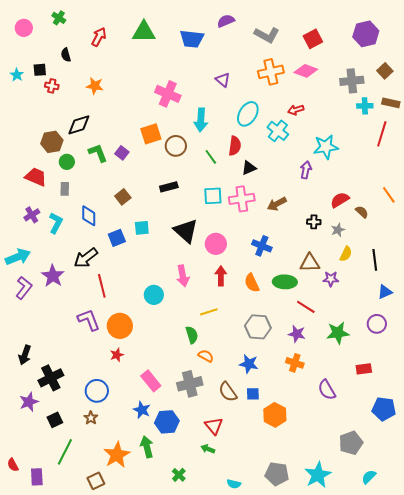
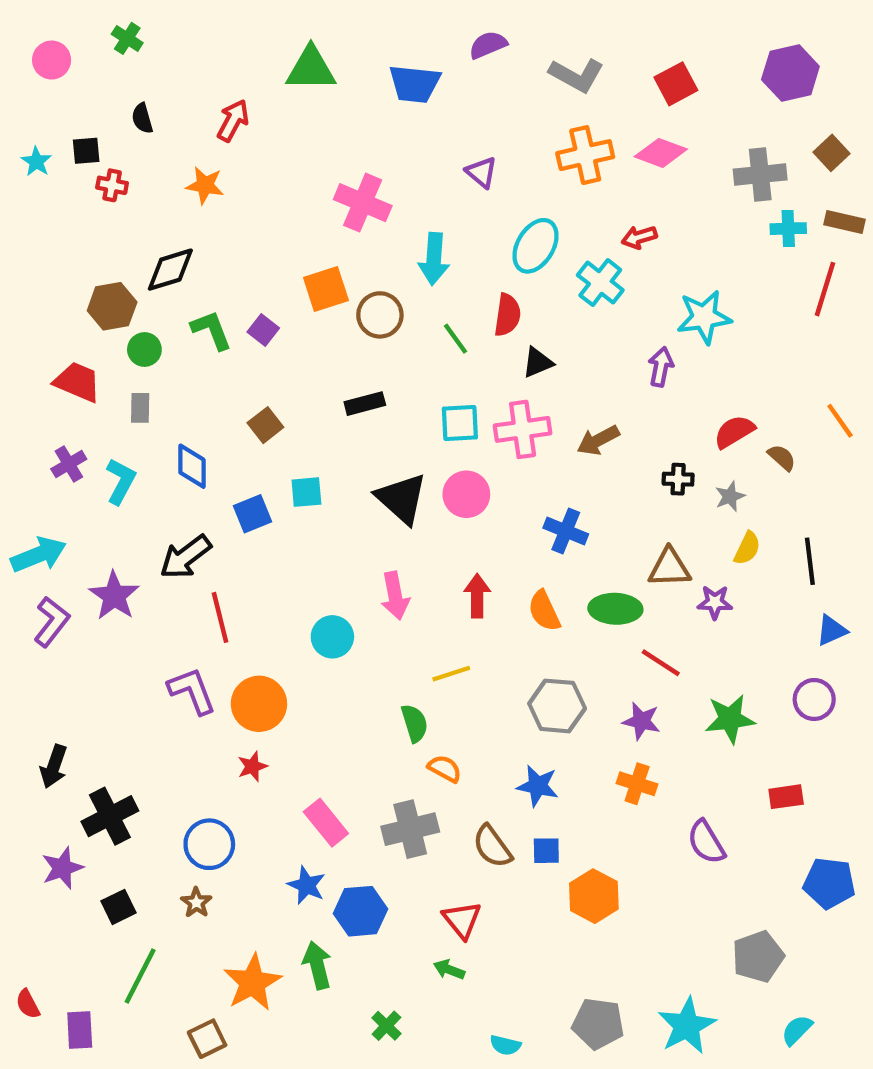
red arrow: (99, 37) -> (233, 121), moved
pink circle: (216, 244) -> (466, 494), moved

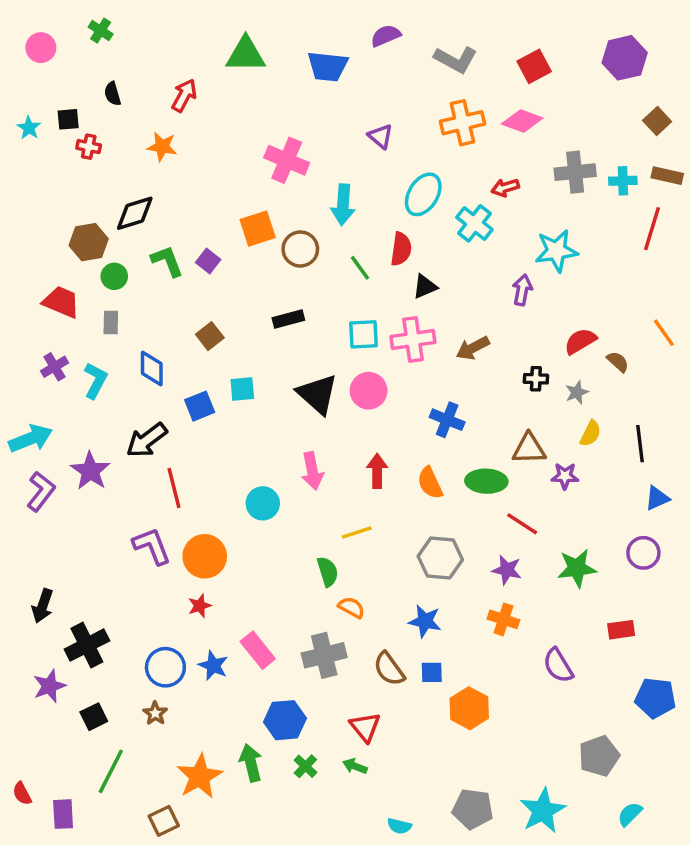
gray cross: (760, 175) -> (575, 172), moved
blue star: (306, 885) -> (213, 666), moved
green cross: (386, 1026) -> (305, 766), moved

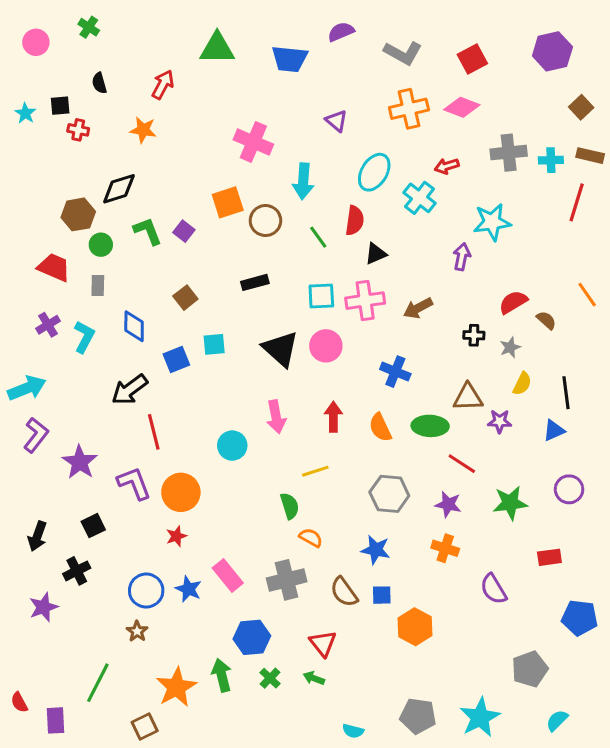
purple star: (90, 471) -> (80, 462), moved
blue triangle: (657, 498) -> (554, 430), moved
black cross: (87, 645) -> (77, 571), size x0.7
black square: (94, 717) -> (93, 526), moved

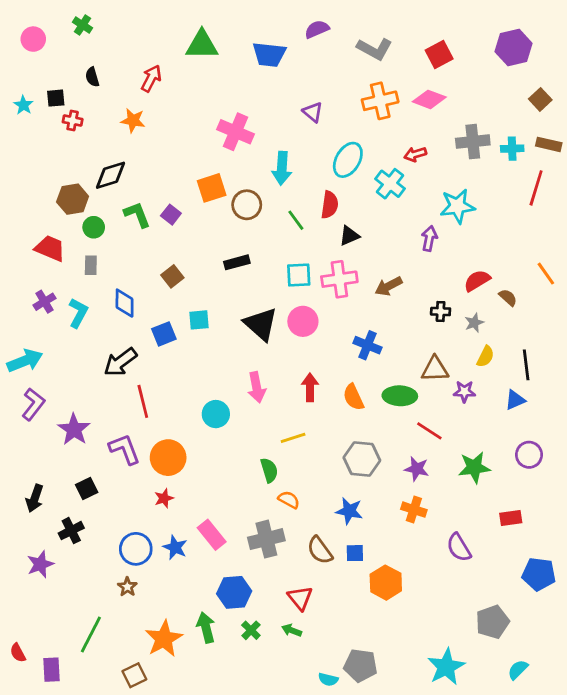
gray pentagon: (418, 716) -> (360, 665), moved

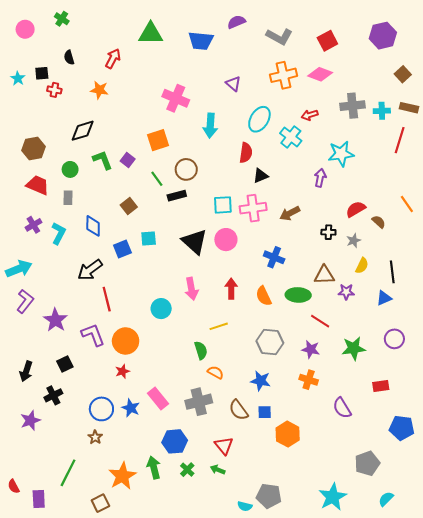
brown hexagon: (73, 199) -> (33, 149), moved
brown circle: (247, 205) -> (186, 169), moved
green line: (296, 220) -> (157, 179), moved

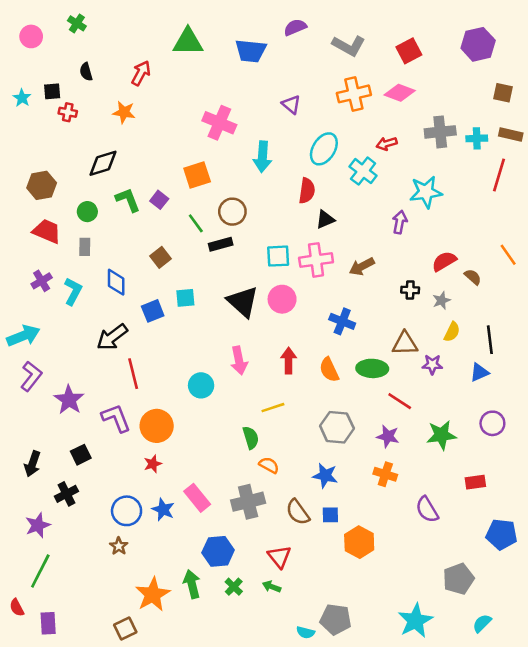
brown square: (403, 74) -> (503, 93), turned -35
green line: (68, 473) -> (40, 571), moved

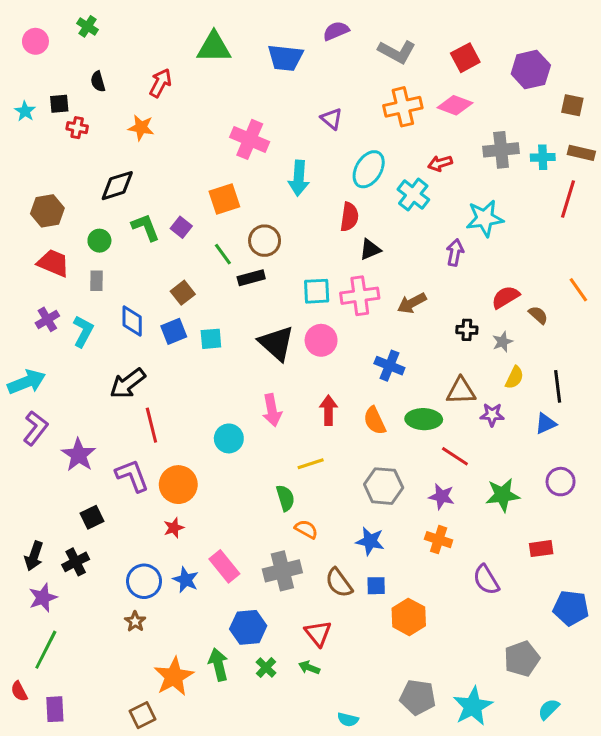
purple hexagon: (478, 44) -> (531, 70), moved
blue square: (153, 311) -> (174, 331), moved
black arrow: (32, 464) -> (34, 556), moved
gray pentagon: (336, 619) -> (418, 697), moved

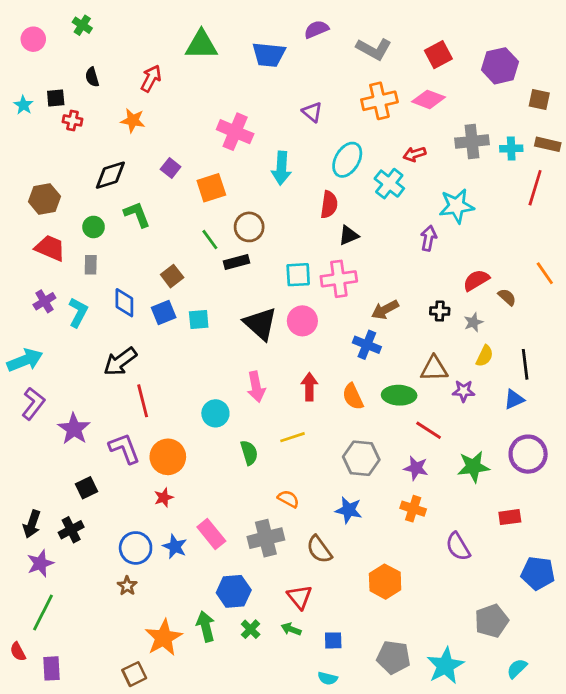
purple square: (181, 227) -> (171, 168), moved
brown arrow: (412, 303) -> (385, 310), moved
purple circle: (561, 482) -> (528, 454), size x1.4
green semicircle: (285, 498) -> (249, 453), moved
blue square: (376, 586) -> (333, 640), moved

